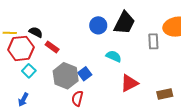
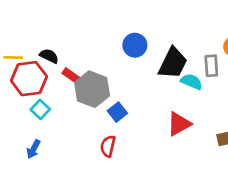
black trapezoid: (124, 23) -> (173, 63), moved
cyan semicircle: (114, 56) -> (191, 82), moved
gray hexagon: (66, 76) -> (92, 89), moved

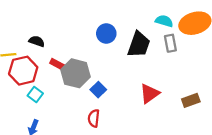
black semicircle: (49, 56) -> (37, 41), moved
cyan semicircle: (191, 82) -> (164, 21), moved

